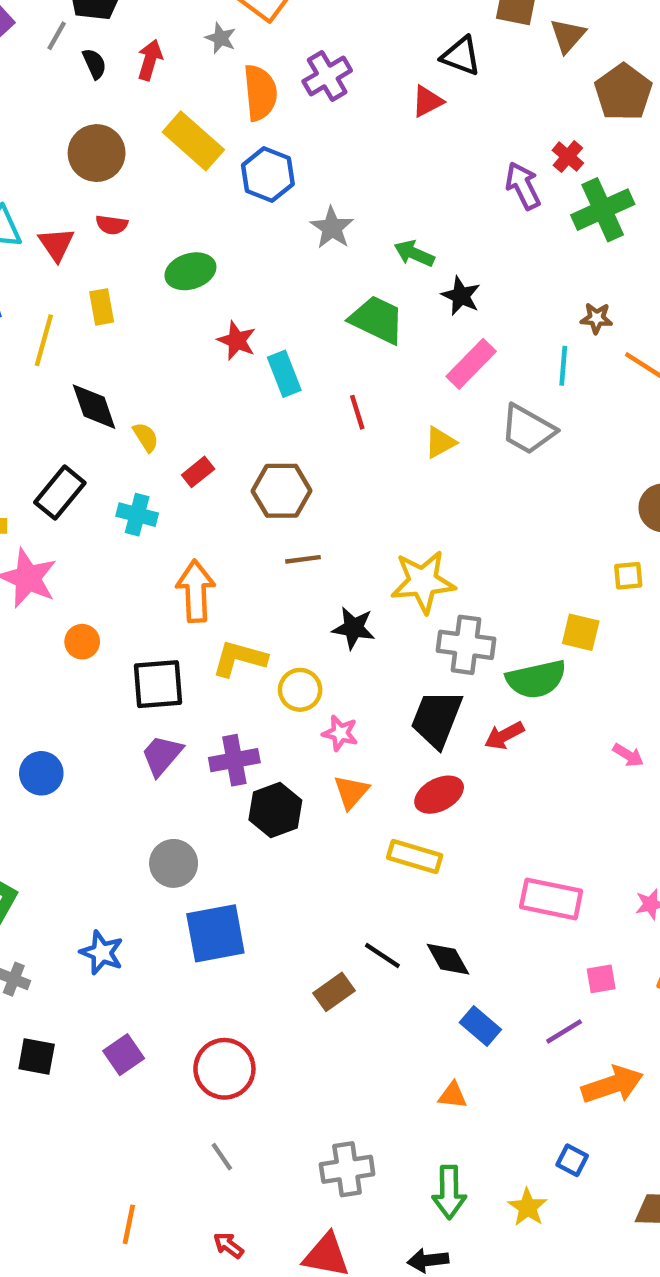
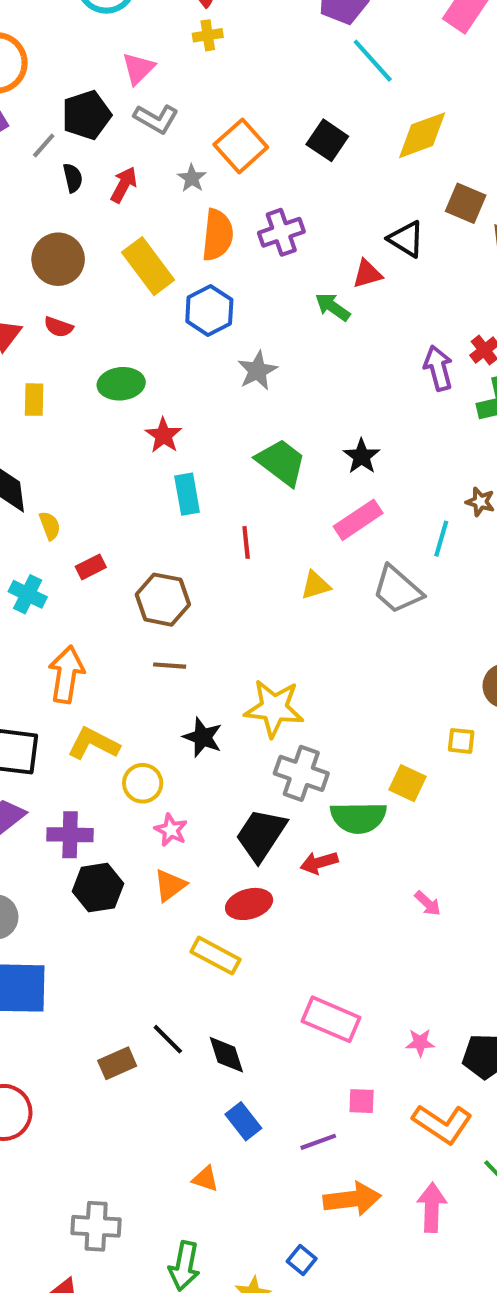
green arrow: (414, 254) -> (333, 307), moved
red star: (237, 341) -> (164, 435), moved

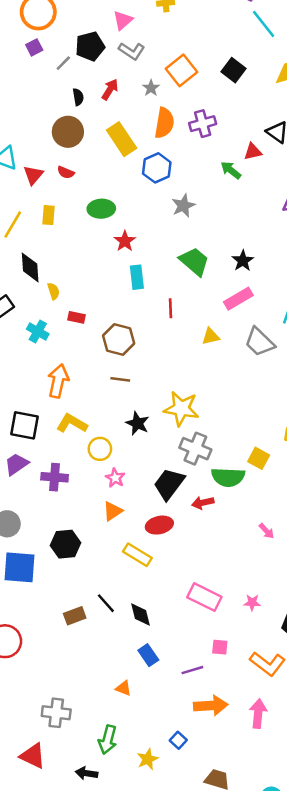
black semicircle: (73, 178) -> (78, 97), moved
red rectangle: (91, 567) -> (76, 317), turned 35
black hexagon: (98, 888) -> (66, 544), moved
pink star: (420, 1043) -> (252, 603), moved

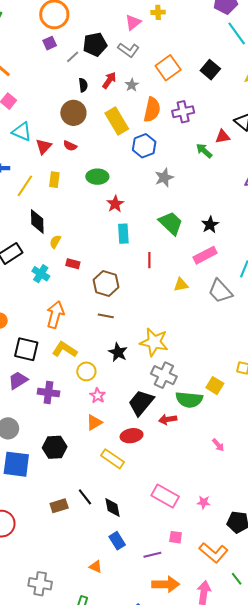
pink triangle: (123, 20) -> (133, 22), moved
gray star: (151, 88) -> (132, 85), moved
yellow semicircle: (53, 291) -> (55, 242), turned -136

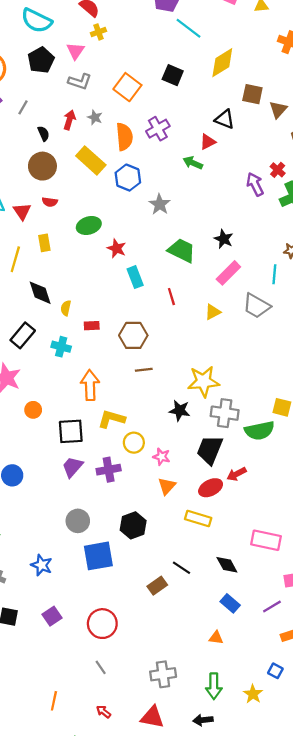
black pentagon: (95, 44) -> (41, 60), moved
black star: (118, 352) -> (180, 410), moved
yellow circle: (86, 371) -> (134, 443), moved
red arrow: (168, 419) -> (237, 474), moved
black diamond: (113, 508) -> (227, 565), moved

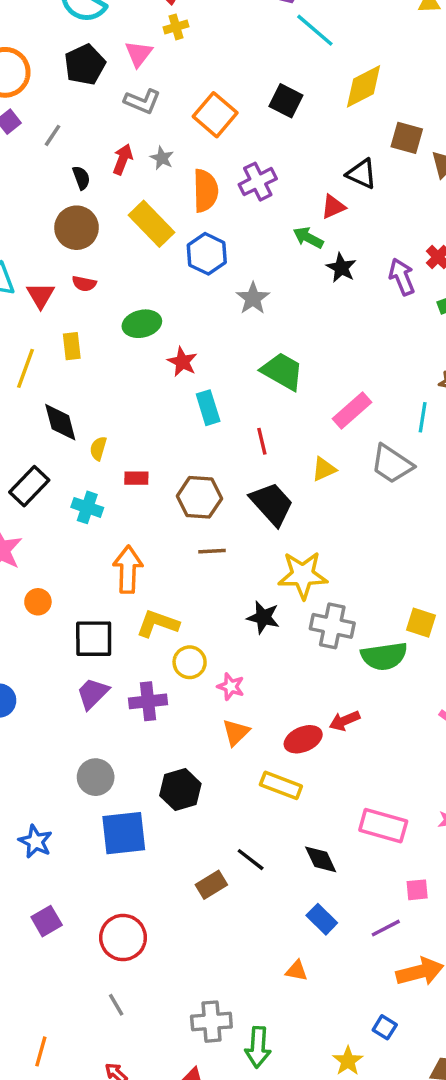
black star: (224, 239) -> (341, 268), moved
black trapezoid: (210, 450) -> (272, 504), moved, turned 112
green arrow: (214, 686) -> (258, 1047), moved

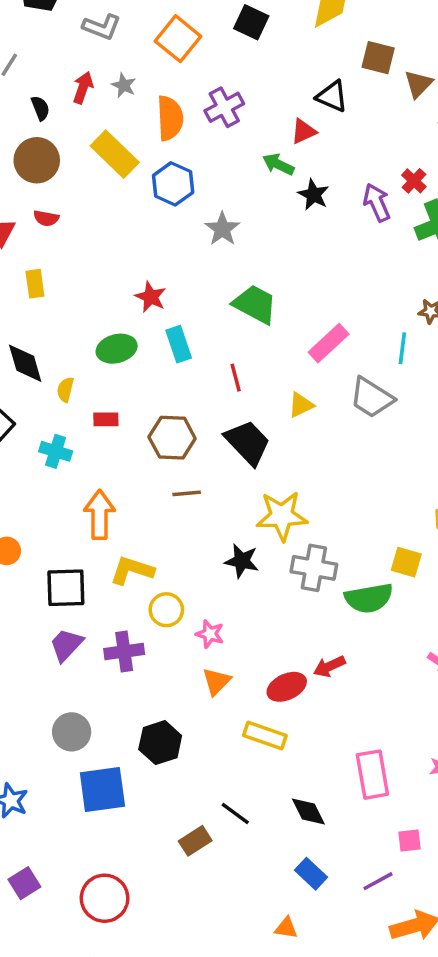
green ellipse: (142, 324) -> (117, 349), moved
pink rectangle: (383, 826) -> (372, 775), turned 66

